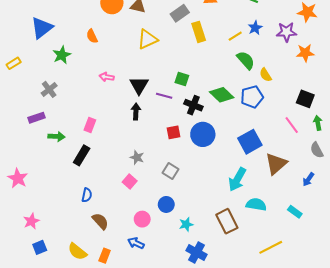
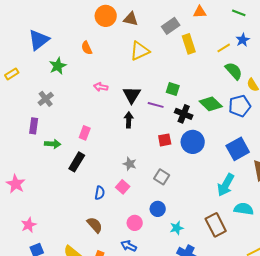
purple rectangle: (37, 118) -> (34, 126), turned -63
blue semicircle: (87, 195) -> (100, 193), moved

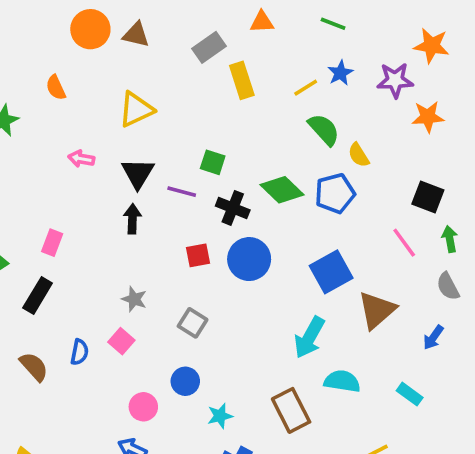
yellow triangle: (140, 51) -> (136, 109), moved
brown semicircle: (95, 225) -> (34, 367), moved

